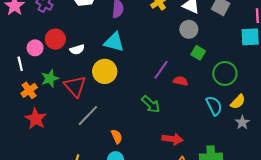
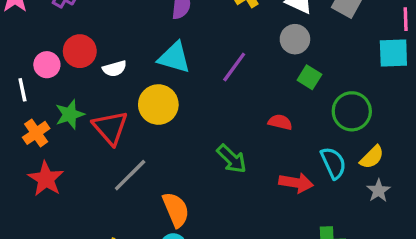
purple line: (161, 70) -> (234, 67), moved
orange semicircle: (117, 137) -> (176, 210), size x1.5
red arrow: (172, 139) -> (296, 183), moved

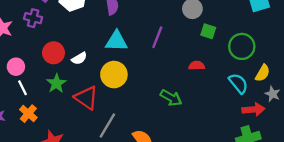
pink circle: (47, 65) -> (16, 67), moved
green star: (70, 114) -> (56, 83), moved
orange cross: (36, 133) -> (28, 114), moved
red arrow: (296, 183) -> (253, 109), moved

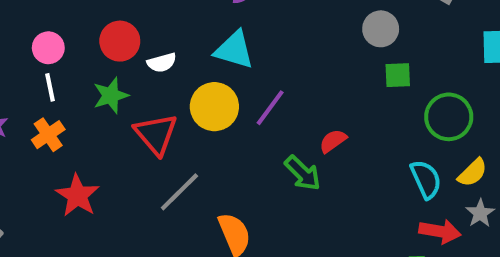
green square: (208, 31) -> (398, 75), turned -35
purple line: (157, 37) -> (270, 108), moved
red semicircle: (197, 66) -> (333, 141), moved, turned -49

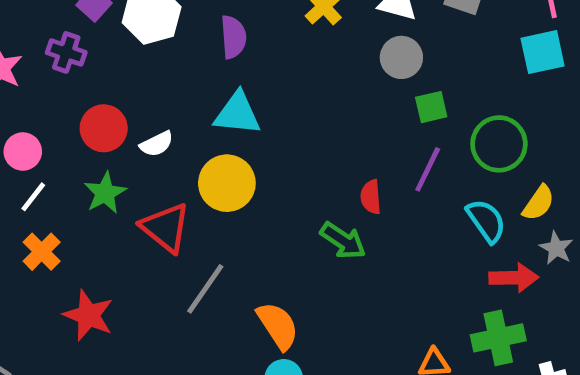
white line: (50, 87) -> (33, 197), turned 60
purple line: (270, 108) -> (428, 169), moved
red semicircle: (333, 141) -> (371, 197), turned -48

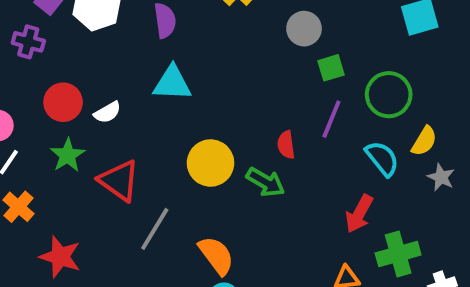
yellow circle: (227, 183) -> (211, 163), moved
red arrow: (514, 278) -> (359, 214), moved, turned 123

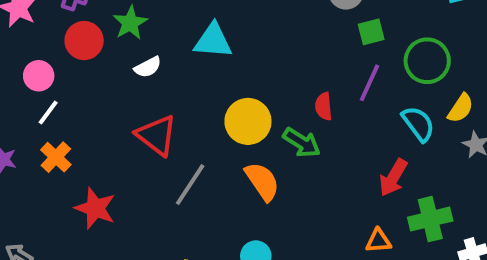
red circle: (63, 102) -> (84, 41), moved
green star: (68, 155) -> (130, 23), moved
orange semicircle: (216, 255) -> (262, 181), moved

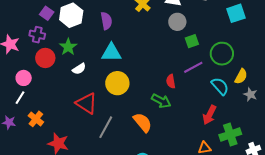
purple line: (369, 83) -> (193, 67), turned 42
white line: (48, 113) -> (20, 98), moved
yellow circle: (248, 121) -> (117, 83), moved

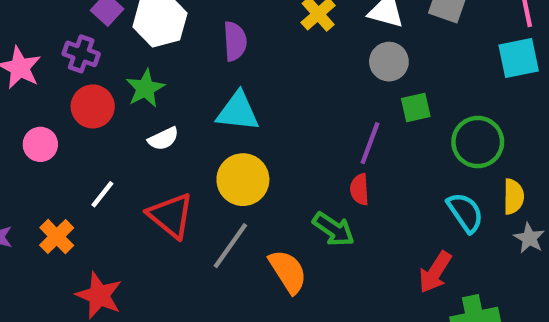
purple line: (193, 67) -> (370, 143), moved, turned -48
yellow semicircle: (241, 76) -> (513, 197), turned -35
white line: (20, 98) -> (102, 194), moved
gray line: (106, 127) -> (230, 246), moved

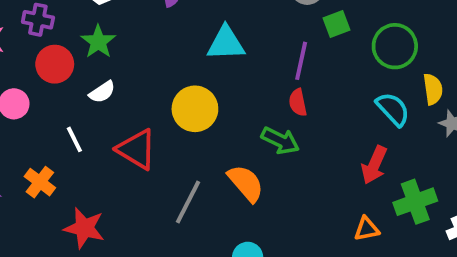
cyan triangle: (238, 112) -> (226, 43), moved
white semicircle: (163, 139) -> (102, 92), moved
white line: (102, 194) -> (74, 139), turned -56
gray line: (230, 246) -> (188, 202), moved

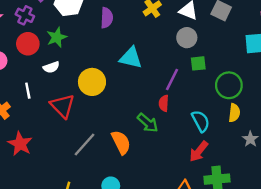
yellow semicircle: (433, 89) -> (234, 113), moved
yellow circle: (195, 109) -> (92, 82), moved
cyan semicircle: (393, 109) -> (201, 121), moved

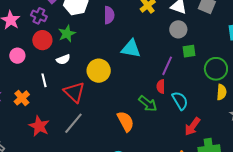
cyan semicircle: (201, 121) -> (180, 101), moved
gray line: (84, 145) -> (73, 123), moved

